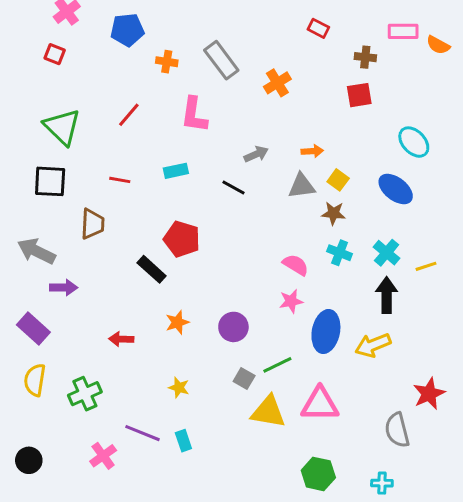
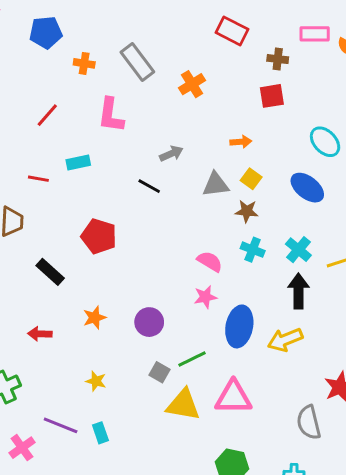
red rectangle: (318, 28) -> (232, 31), size x1.5
orange arrow: (312, 151) -> (241, 142), moved
cyan rectangle: (176, 171) -> (78, 162), moved
black rectangle: (152, 269) -> (50, 272), moved

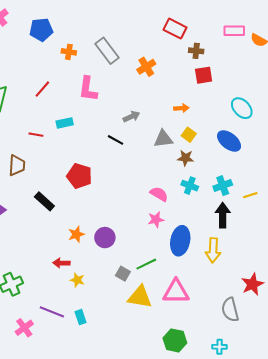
brown cross: (278, 59) -> (196, 51), moved
cyan cross: (298, 250) -> (223, 186), turned 30
purple circle: (149, 322) -> (105, 238), moved
red arrow: (40, 334) -> (61, 263), moved
yellow arrow: (285, 340) -> (213, 250), turned -65

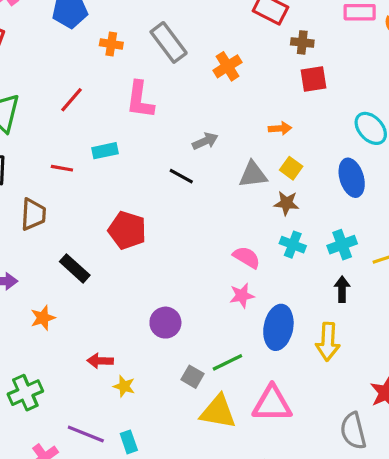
blue ellipse: (229, 141) -> (352, 178), turned 35
black arrow: (223, 215) -> (342, 289), size x0.7
orange star: (76, 234) -> (43, 318), moved

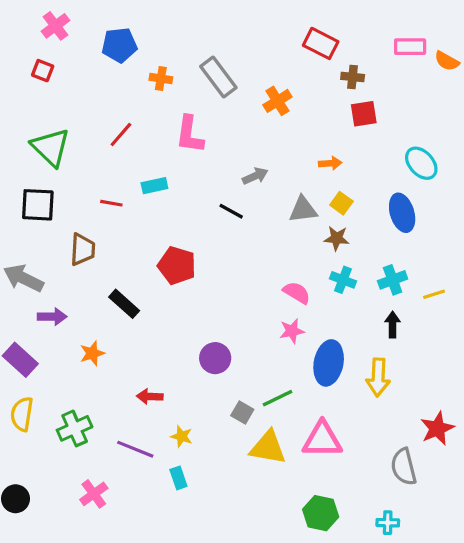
yellow star: (124, 386) -> (182, 436), moved
purple line: (86, 434) -> (135, 449), moved

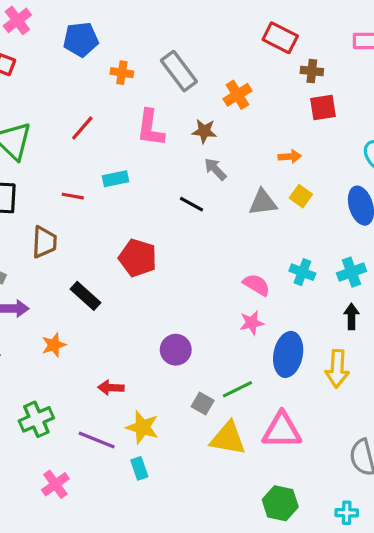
gray arrow: (255, 176) -> (215, 169), turned -110
brown star: (337, 238) -> (204, 131), moved
yellow star: (182, 436) -> (142, 427), size x1.5

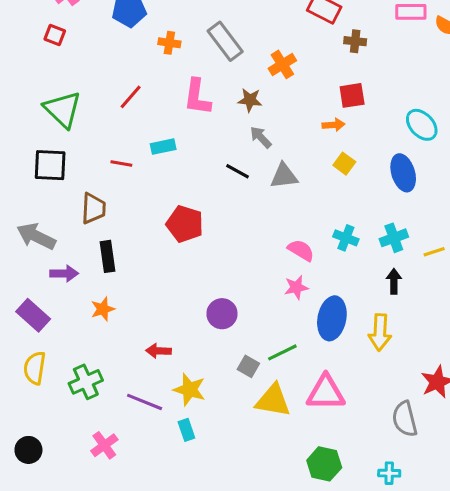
red square: (323, 107) -> (352, 95), moved
gray triangle: (263, 202) -> (284, 176), moved
black rectangle: (85, 296) -> (107, 256), moved, turned 40

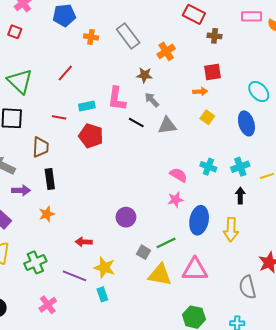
pink L-shape: (197, 97) -> (117, 99), moved
red pentagon: (185, 224) -> (91, 136), moved

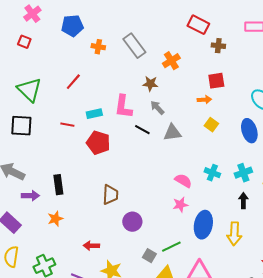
brown trapezoid: (41, 147) -> (110, 195), moved

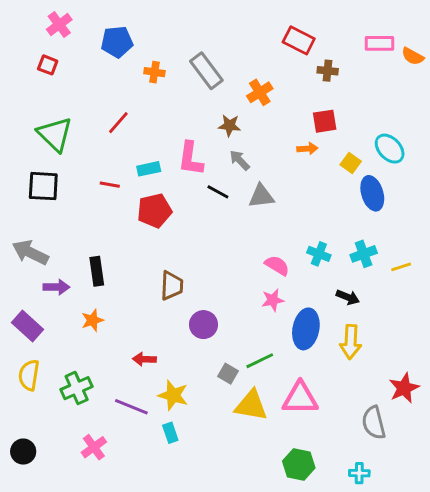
yellow square: (211, 125) -> (351, 163), moved
red pentagon: (98, 143) -> (154, 211), turned -30
black arrow: (243, 201) -> (348, 297), moved, turned 112

